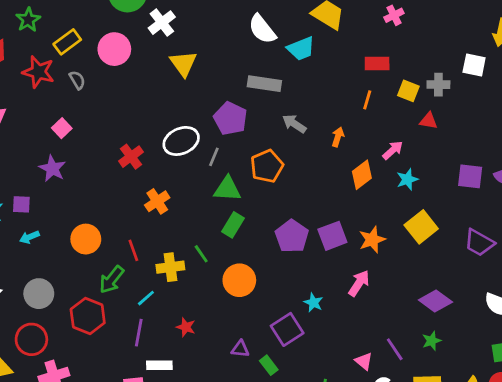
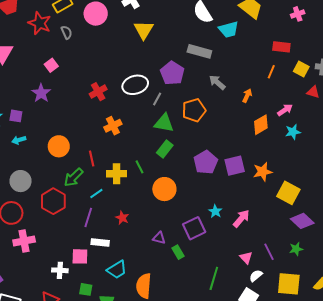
yellow square: (421, 227) -> (288, 193), moved, turned -30
pink arrow: (359, 283) -> (241, 219), moved

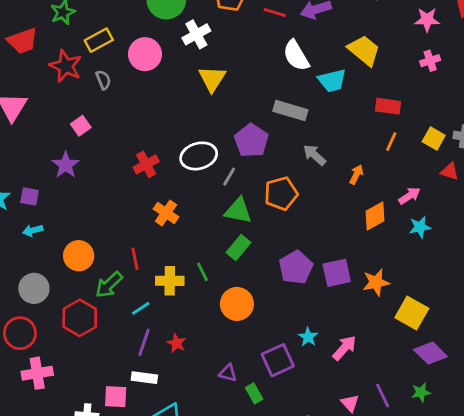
red rectangle: (281, 47) -> (388, 106), moved
orange cross: (113, 126) -> (166, 213), turned -30
orange circle: (59, 146) -> (79, 256), moved
purple line: (88, 217) -> (144, 342), moved

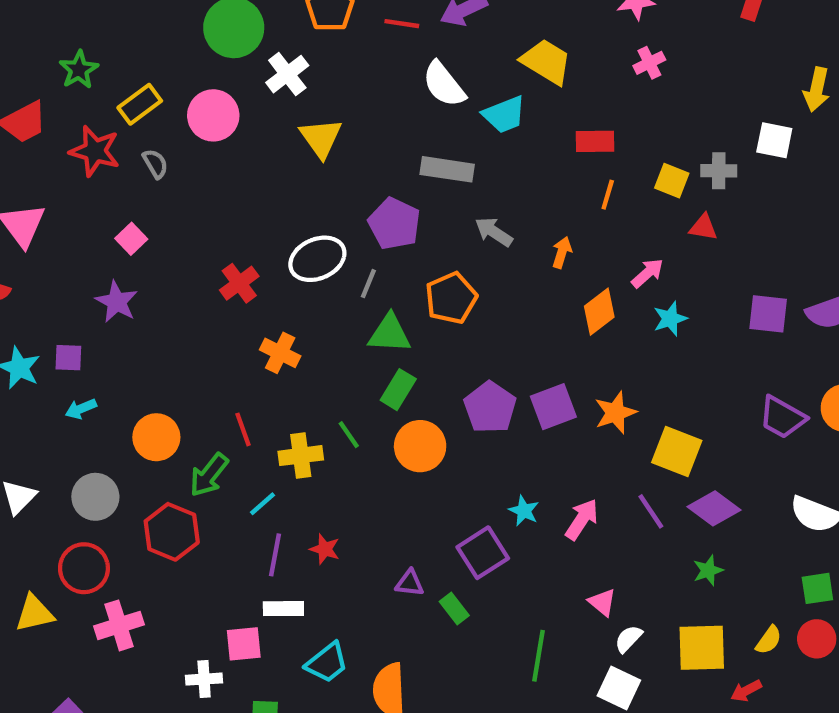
orange circle: (237, 304) -> (420, 446), moved
purple line: (383, 396) -> (651, 511), moved

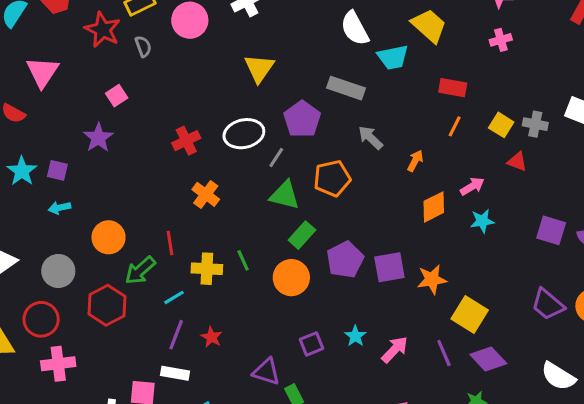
yellow triangle: (321, 138) -> (259, 68), moved
green rectangle: (398, 390) -> (302, 235), moved
purple square: (483, 553) -> (312, 344), moved, size x0.7
purple triangle: (410, 583) -> (266, 372), size x1.4

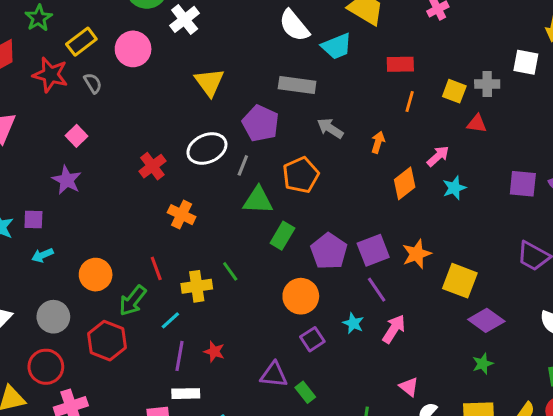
orange circle: (291, 278) -> (301, 296), moved
purple line: (444, 353) -> (377, 290), moved

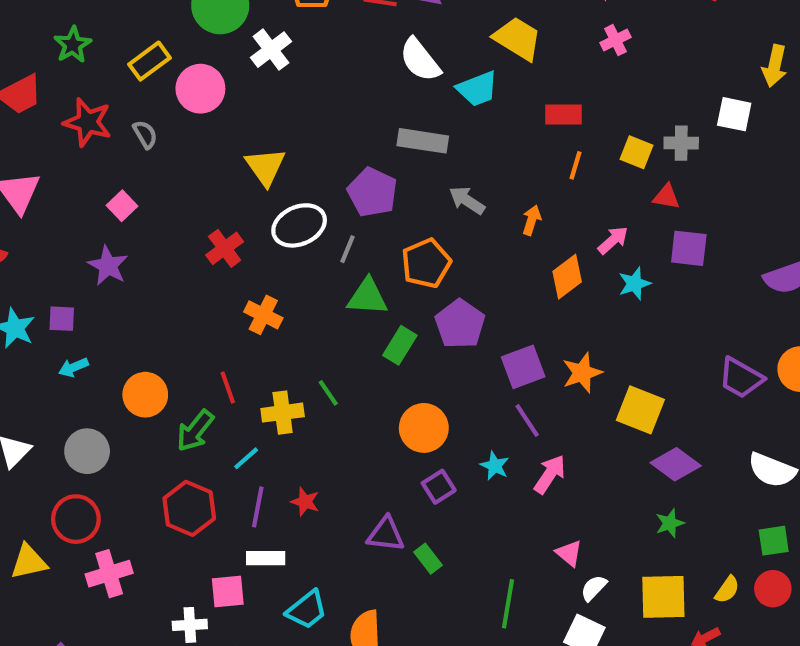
yellow rectangle: (81, 42) -> (149, 61), moved
yellow triangle: (209, 82) -> (265, 167), moved
purple square: (523, 184) -> (689, 248), moved
purple pentagon: (329, 251) -> (460, 324), moved
red hexagon: (107, 341) -> (189, 508), moved

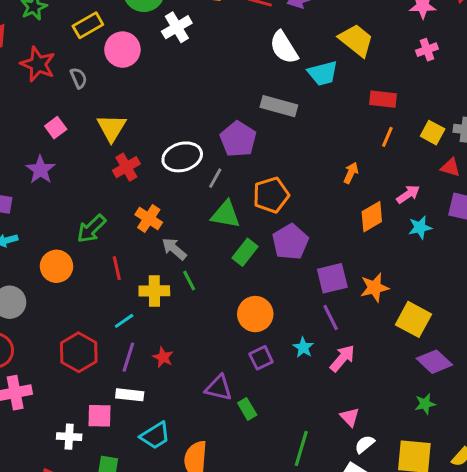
yellow triangle: (265, 167) -> (111, 128), moved
gray arrow: (467, 200) -> (174, 249), moved
green arrow: (195, 431) -> (91, 229), moved

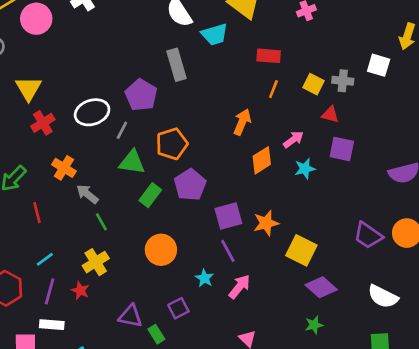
gray rectangle: (279, 106) -> (177, 65), turned 60
orange arrow: (351, 173) -> (242, 122), size x1.4
yellow cross: (154, 291) -> (96, 262), moved, turned -30
purple square: (261, 358) -> (178, 308), moved

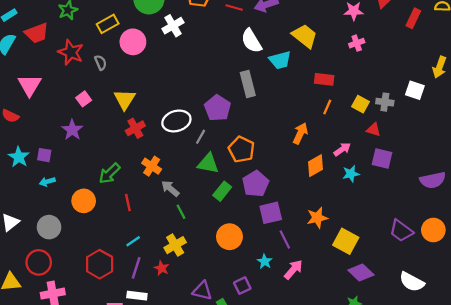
orange pentagon: (172, 144) -> (241, 149), turned -30
purple square: (228, 216) -> (271, 213), moved

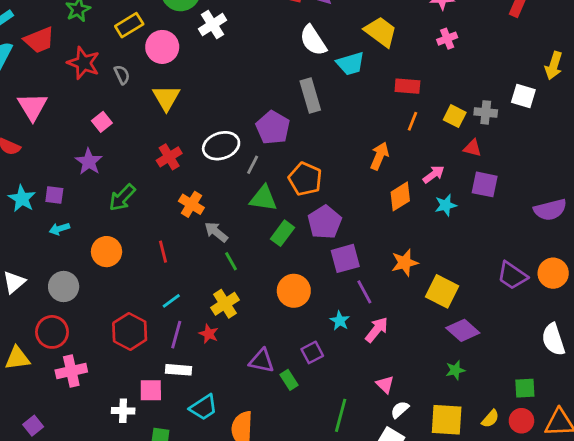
yellow triangle: (125, 99) -> (166, 98), moved
green arrow: (109, 173) -> (122, 198), moved
white semicircle: (412, 282) -> (553, 339), moved, turned 45

